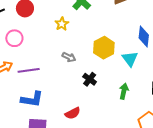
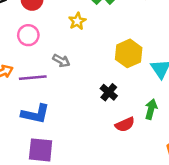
pink circle: (14, 38) -> (28, 35), moved
gray arrow: (69, 57) -> (61, 61), moved
red semicircle: (73, 113) -> (125, 125), moved

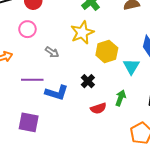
yellow star: (77, 21) -> (82, 33), moved, size x1.6
purple line: (33, 78) -> (32, 80), moved
blue L-shape: (35, 114) -> (57, 93), moved

